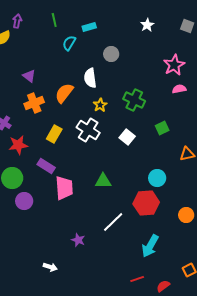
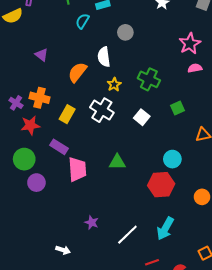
orange cross: (34, 103) -> (40, 98), moved, turned 36
white line: (113, 222) -> (127, 235), moved

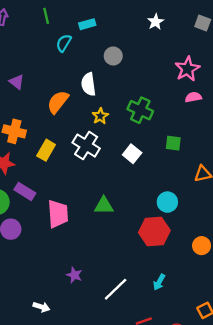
green square: (177, 108) -> (173, 143), turned 32
purple rectangle: (59, 147) -> (25, 191), moved
cyan arrow: (165, 229) -> (159, 282), size x0.6

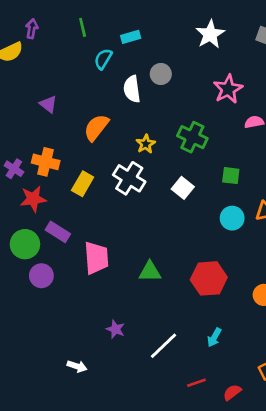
white star: (156, 22) -> (210, 34), size x1.5
pink star: (187, 69) -> (228, 89), moved
white semicircle: (88, 84) -> (132, 89), moved
cyan circle: (167, 202) -> (232, 218), moved
green triangle: (104, 206) -> (150, 272), moved

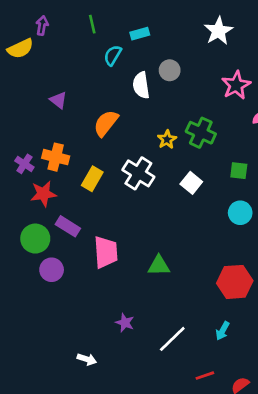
yellow star: (146, 144) -> (167, 139), moved
red hexagon: (209, 278) -> (235, 282), moved

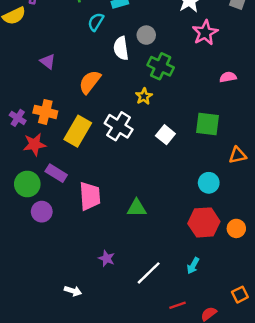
pink star: (236, 85) -> (205, 33), moved
green cross: (201, 133) -> (161, 66), moved
green square: (239, 171) -> (207, 124), size x1.5
yellow rectangle: (92, 179) -> (78, 131), size x1.4
cyan circle: (240, 213) -> (209, 183), moved

